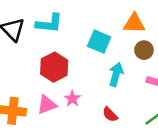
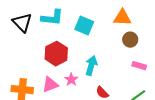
cyan square: (99, 42) -> (84, 26), moved
cyan arrow: (116, 74) -> (91, 66), moved

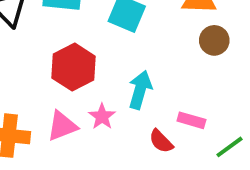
pink rectangle: (139, 66) -> (191, 120), moved

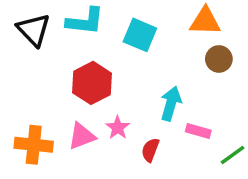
cyan arrow: (140, 90) -> (171, 104), moved
red semicircle: (161, 141) -> (150, 150), moved, turned 65

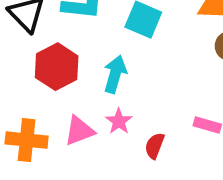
red hexagon: (92, 83) -> (57, 67), moved
cyan arrow: (171, 104) -> (115, 74), moved

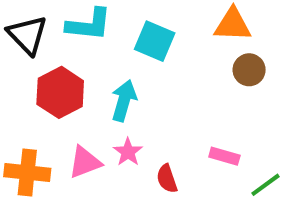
red semicircle: (155, 146) -> (167, 179), turned -40

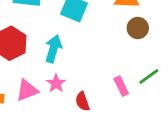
pink rectangle: (224, 156) -> (121, 86), turned 48
green line: (266, 185) -> (149, 76), moved

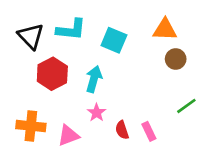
pink rectangle: (121, 86) -> (149, 131), moved
pink triangle: (27, 90) -> (68, 135), moved

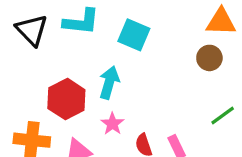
orange triangle: (165, 29) -> (221, 22), moved
red hexagon: (52, 74) -> (66, 99), moved

